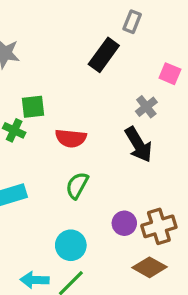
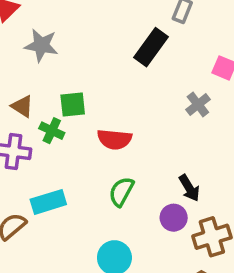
black arrow: (138, 145) -> (189, 188), moved, size x0.7
purple circle: (124, 223) -> (174, 218), moved

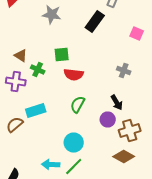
gray star: (41, 45) -> (52, 14), moved
green square: (73, 105) -> (62, 54), moved
gray cross: (198, 105) -> (124, 70), moved, turned -32

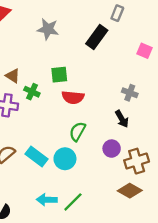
black arrow: (117, 102) -> (122, 119), moved
cyan rectangle: (36, 110) -> (37, 156), moved, turned 54
cyan circle: (74, 142) -> (65, 159), moved

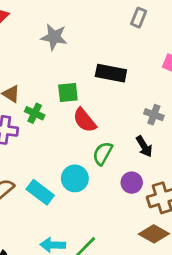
black rectangle: (97, 37) -> (111, 73), moved, turned 65
red semicircle: (73, 97) -> (85, 120), turned 45
green semicircle: (77, 131) -> (103, 153), moved
cyan circle: (65, 159) -> (75, 178), moved

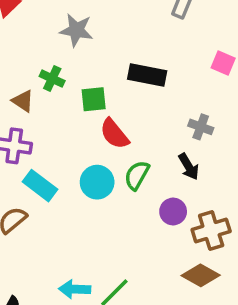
green cross: (35, 113) -> (52, 79), moved
cyan circle: (75, 178) -> (97, 182), moved
cyan rectangle: (40, 192) -> (40, 186), moved

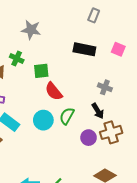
black rectangle: (147, 75) -> (84, 49), moved
brown cross: (211, 230) -> (111, 132), moved

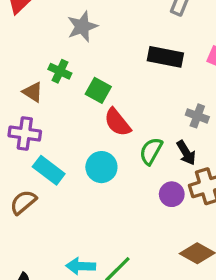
gray star: (31, 30) -> (82, 26), turned -30
green square: (41, 71) -> (98, 90), turned 35
green semicircle: (67, 116) -> (151, 151), moved

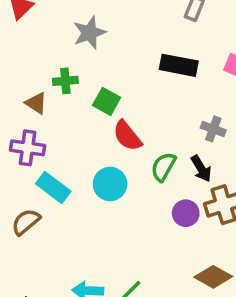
green cross: (60, 71) -> (65, 81), turned -30

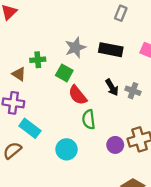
gray star: (89, 33) -> (75, 48), moved
green semicircle: (163, 167) -> (89, 119), moved, turned -36
black arrow: (201, 169) -> (112, 87), moved
cyan circle: (110, 184) -> (67, 149), moved

